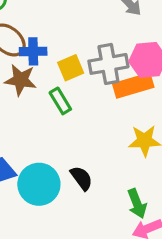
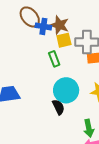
brown star: (21, 80) -> (59, 25), moved
cyan circle: (39, 184) -> (66, 90), moved

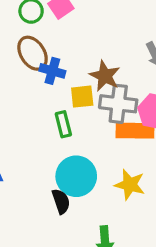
brown star: (59, 25) -> (105, 76), moved

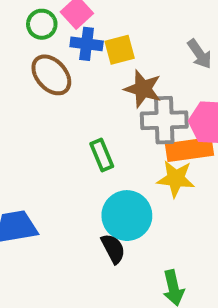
blue cross: (52, 71) -> (87, 44), moved
yellow square: (82, 97) -> (120, 50), moved
yellow star: (130, 185) -> (176, 179), moved

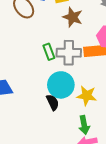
gray cross: (164, 120) -> (69, 53), moved
yellow star: (176, 179) -> (87, 96), moved

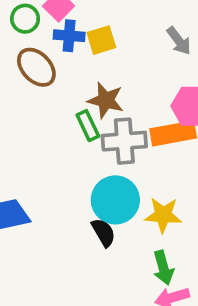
brown star: (73, 17) -> (106, 100), moved
green rectangle: (49, 52) -> (88, 126), moved

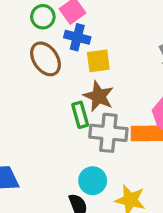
yellow square: (101, 40) -> (98, 61), moved
cyan circle: (115, 200) -> (93, 181), size x0.7

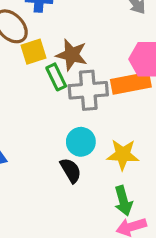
yellow square: (98, 61) -> (34, 52), moved

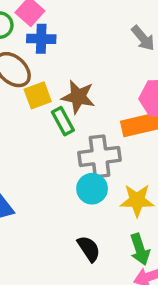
gray cross: (88, 90) -> (100, 156), moved
black semicircle: (71, 170) -> (89, 249), moved

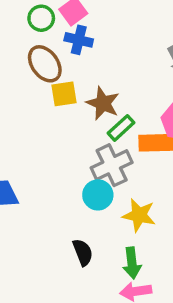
green rectangle: (63, 121) -> (121, 128), moved, turned 64
gray cross: (100, 156) -> (112, 165), turned -30

